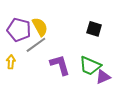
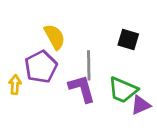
purple pentagon: (19, 30) -> (41, 67), moved, turned 30
gray line: (36, 45) -> (89, 65), moved, turned -55

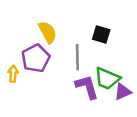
black square: (128, 39) -> (101, 34), moved
purple L-shape: (82, 89) -> (87, 87), moved

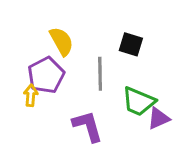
yellow arrow: (13, 74) -> (31, 95), moved
purple L-shape: (87, 87) -> (88, 126), moved

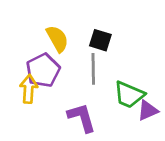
black square: (131, 44) -> (100, 40), moved
yellow arrow: (31, 95) -> (29, 89), size x1.4

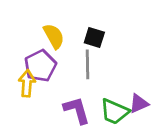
green trapezoid: (129, 95) -> (115, 112), moved

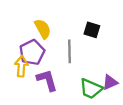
black square: (94, 37) -> (92, 30), moved
purple L-shape: (77, 110) -> (47, 80), moved

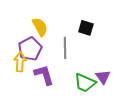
purple triangle: (110, 82) -> (103, 77), turned -42

